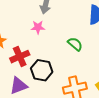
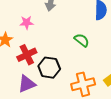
pink star: (38, 27) -> (27, 23), moved

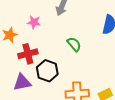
green semicircle: (82, 40) -> (74, 44), moved

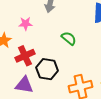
purple triangle: (22, 82) -> (24, 85), turned 30

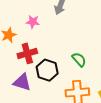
green semicircle: (69, 38) -> (79, 59), moved

